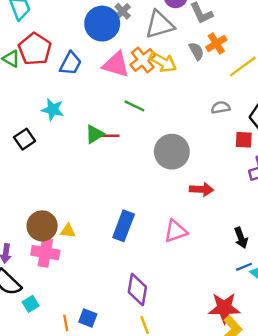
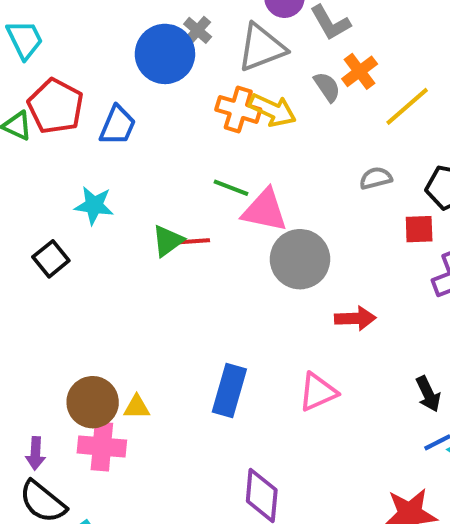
orange cross: (143, 60) -> (238, 109), turned -30
pink triangle: (116, 64) -> (265, 210), moved

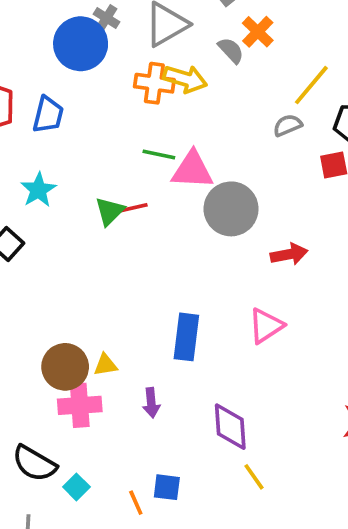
yellow line: (407, 106) -> (311, 85), moved
cyan star: (94, 205) -> (38, 190), turned -30
purple arrow: (35, 453) -> (151, 403), moved

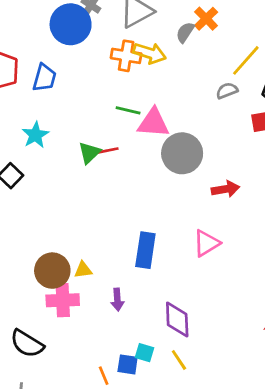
gray semicircle: (231, 50) -> (185, 32), turned -105
yellow line: (254, 477) -> (179, 360), moved
cyan square: (76, 487) -> (144, 353), moved, turned -30

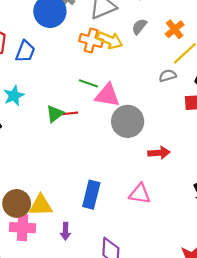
orange cross: (206, 19) -> (175, 29), moved
pink triangle: (206, 243) -> (140, 194), turned 35
yellow triangle: (83, 270) -> (41, 205), size x1.6

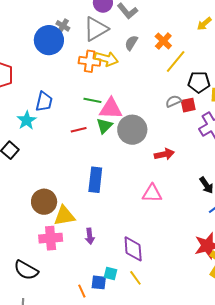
blue trapezoid: (25, 51) -> (44, 102), moved
gray semicircle: (168, 76) -> (173, 101), moved
green triangle: (55, 114) -> (104, 126), moved
blue rectangle: (91, 195) -> (95, 180), moved
brown circle: (17, 203) -> (44, 202), moved

